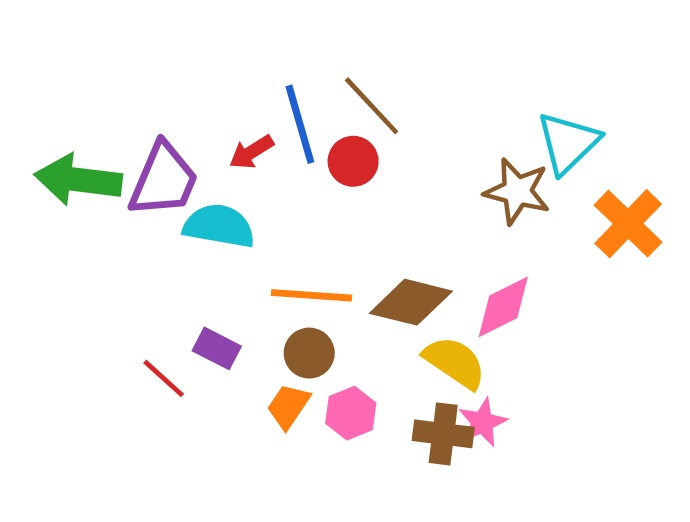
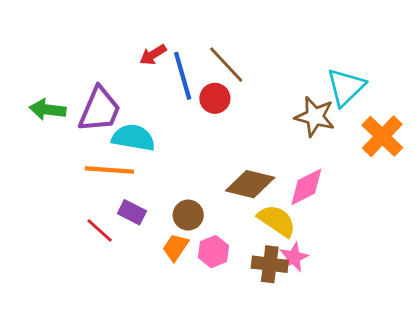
red arrow: (251, 152) -> (153, 55), moved
green arrow: (78, 180) -> (48, 110), size x0.7
orange line: (311, 295) -> (109, 170), moved

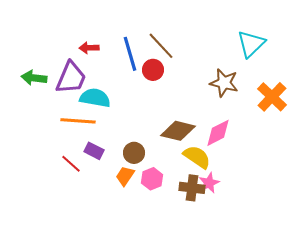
red arrow: (153, 55) -> (89, 48), moved, turned 30
cyan triangle: (346, 87) -> (251, 44), moved

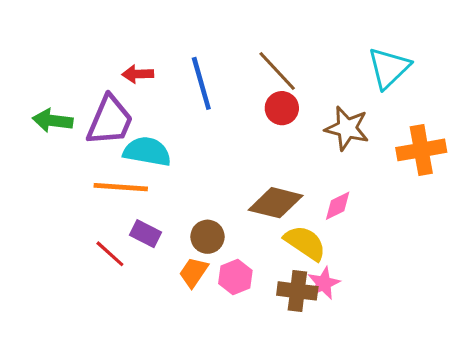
brown line: (161, 46) -> (277, 71), moved
red circle: (153, 70) -> (282, 108), moved
orange cross: (272, 97) -> (421, 150), turned 36
pink diamond: (218, 133) -> (338, 206), size x0.7

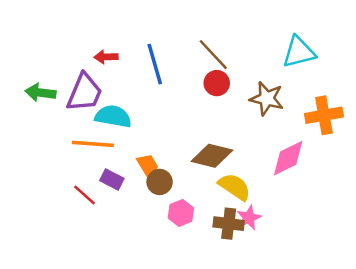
cyan triangle: (389, 68) -> (299, 52), turned 30
pink diamond: (338, 206) -> (288, 158), moved, size x1.6
orange trapezoid: (194, 272) -> (148, 165), moved, turned 115

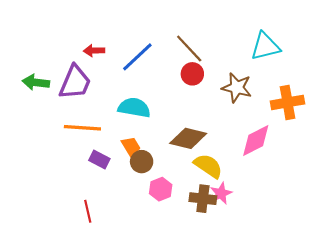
blue line: (155, 64) -> (137, 57), turned 63
cyan semicircle: (113, 116) -> (134, 108), moved
red line: (84, 195) -> (88, 211), moved, turned 35

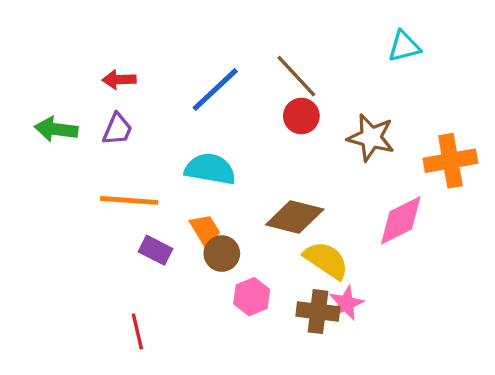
cyan triangle: (265, 46) -> (404, 46), moved, size x0.7
red arrow: (94, 51) -> (119, 80), moved
purple trapezoid: (75, 82) -> (117, 129), size x0.6

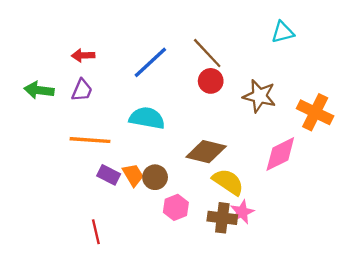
orange cross: (450, 161) -> (315, 112), turned 36
orange trapezoid: (205, 230) -> (133, 175), moved

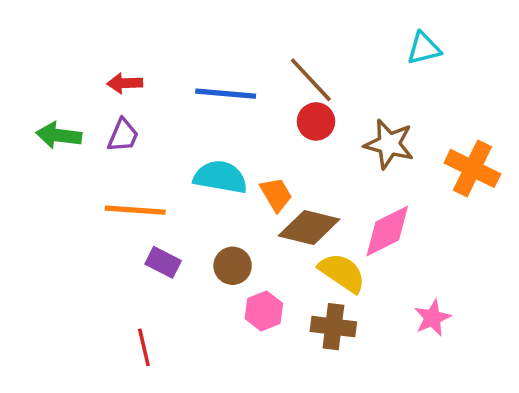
blue line: (150, 62) -> (226, 94), turned 48
pink diamond: (280, 154) -> (387, 231), moved
orange trapezoid: (133, 175) -> (276, 194), moved
pink star: (242, 212) -> (432, 318), moved

